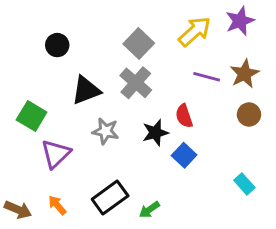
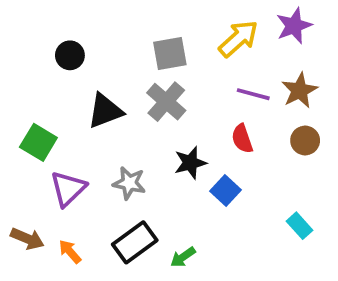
gray square: (139, 44) -> (170, 53), turned 36
red semicircle: (184, 116) -> (242, 139), moved
gray star: (106, 131) -> (129, 183), moved
brown arrow: (18, 210) -> (27, 239), moved

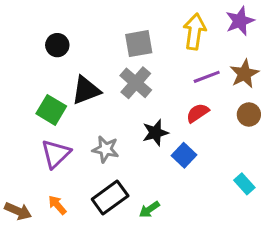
yellow arrow: (238, 39) -> (195, 32), turned -40
purple line: (253, 94) -> (207, 77), turned -36
red semicircle: (242, 139) -> (198, 113), turned 75
green square: (38, 142) -> (51, 110), moved
brown arrow: (27, 239) -> (18, 211), moved

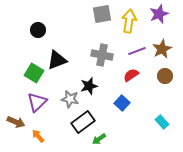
gray square: (139, 44) -> (102, 14), moved
gray cross: (136, 83) -> (102, 55), moved, turned -30
black star: (155, 133) -> (89, 86), moved
black rectangle: (110, 197) -> (83, 122), moved
brown arrow: (18, 211) -> (16, 122), moved

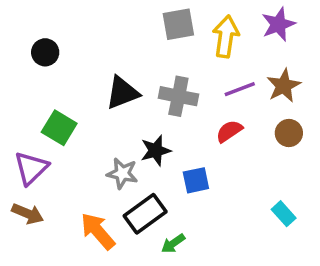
black circle: (38, 30) -> (45, 52), moved
black triangle: (57, 60) -> (122, 93), moved
purple triangle: (37, 102) -> (31, 168), moved
blue square: (122, 103) -> (196, 180), moved, turned 35
orange arrow: (38, 136) -> (98, 231), moved, size x1.6

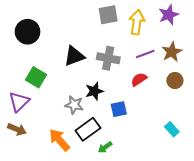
black circle: (45, 52) -> (28, 32), size x1.5

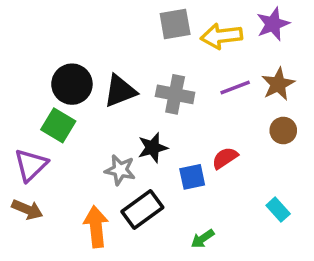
yellow arrow: (137, 22) -> (221, 36), turned -105
black circle: (28, 32) -> (72, 84), moved
red semicircle: (139, 79) -> (225, 158), moved
orange arrow: (59, 140) -> (96, 227), turned 35
green arrow: (105, 147) -> (203, 239), moved

